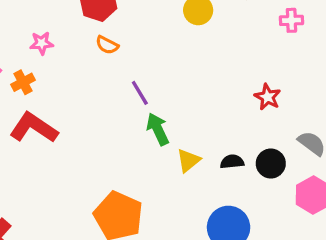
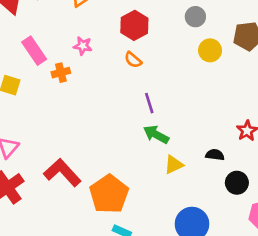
red L-shape: (34, 128) -> (62, 173), moved
green arrow: (158, 129) -> (156, 134), turned -50
black semicircle: (232, 162) -> (215, 155), moved

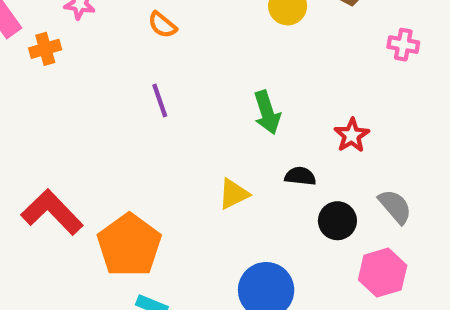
purple line: (149, 103) -> (160, 100), moved
green arrow: (156, 134) -> (267, 112), moved, turned -135

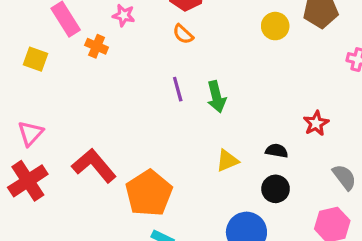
orange cross: (45, 49) -> (97, 46), turned 35
green arrow: (267, 112) -> (216, 97), moved
black circle: (337, 221) -> (276, 189), moved

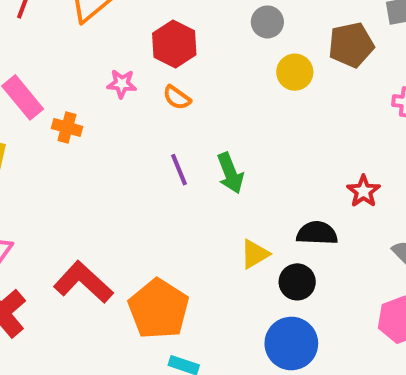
pink star: (124, 15) -> (122, 84), moved
black semicircle: (277, 151) -> (317, 233), size x1.4
black circle: (276, 189) -> (297, 282), moved

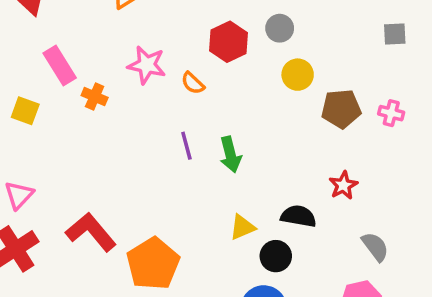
red hexagon: (174, 44) -> (228, 42), moved
brown pentagon: (351, 45) -> (341, 109), moved
pink star: (122, 84) -> (147, 65), size x1.5

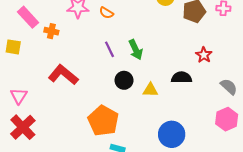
yellow triangle: (242, 227) -> (150, 90), turned 35
red L-shape: (91, 232) -> (63, 75), moved
black circle: (276, 256) -> (124, 80), moved

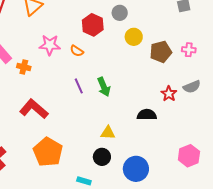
black circle: (124, 80) -> (102, 157), moved
gray semicircle: (229, 87) -> (192, 87), moved, turned 114
yellow triangle: (150, 90) -> (108, 133), moved
orange pentagon: (103, 121) -> (48, 152), moved

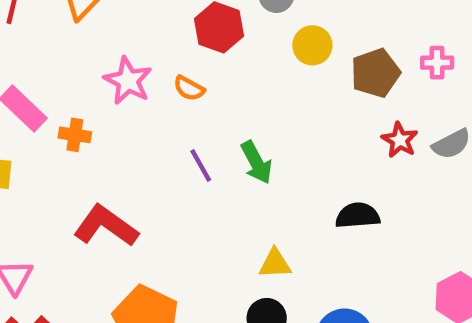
pink star: (50, 45) -> (128, 81), turned 30
red star: (169, 94) -> (400, 140), moved

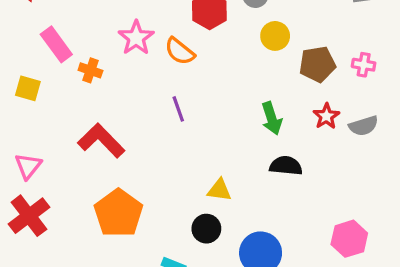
orange semicircle: (189, 88) -> (180, 51), size x1.4
green arrow: (256, 162) -> (272, 118), moved

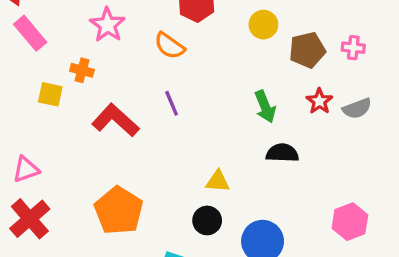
pink star: (136, 38) -> (107, 25), moved
pink rectangle: (56, 44) -> (30, 33), moved
yellow square: (28, 88) -> (50, 94), moved
red L-shape: (101, 141) -> (115, 120), moved
pink triangle: (28, 166) -> (26, 169), turned 36

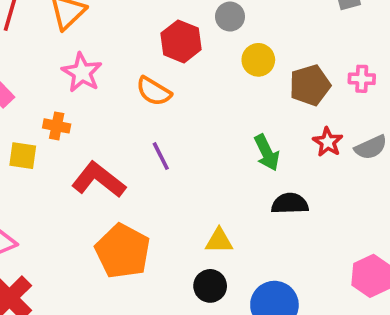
orange pentagon: (119, 211) -> (123, 251), moved

